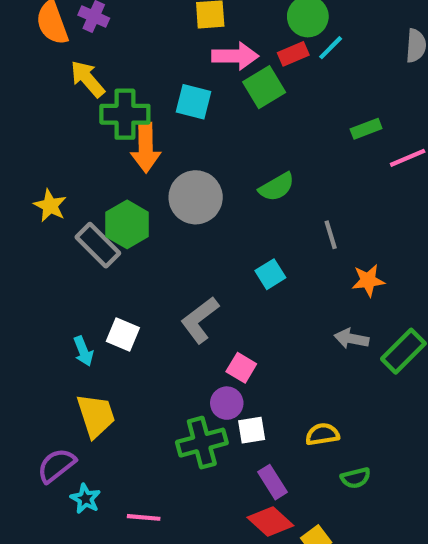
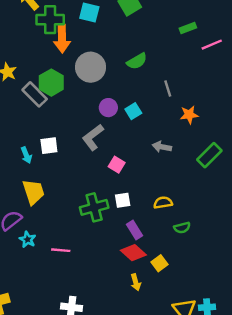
white square: (123, 334) -> (49, 146), turned -30
gray arrow: (351, 339) -> (162, 147), moved
purple circle: (227, 403) -> (108, 108), moved

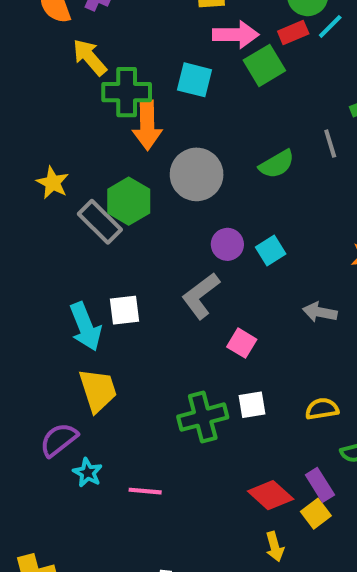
gray line: (168, 89) -> (330, 144), moved
cyan arrow: (26, 155) -> (85, 327), size x1.6
purple rectangle: (134, 230) -> (320, 485), moved

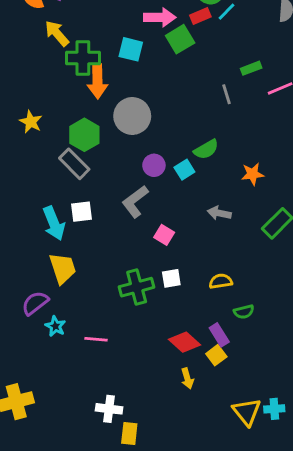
green semicircle: (277, 164) -> (206, 149), moved
gray rectangle: (100, 222) -> (74, 164), moved

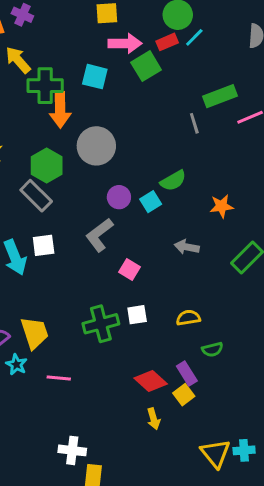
green rectangle: (251, 68) -> (220, 96), size x1.5
yellow trapezoid: (63, 268) -> (35, 333), moved

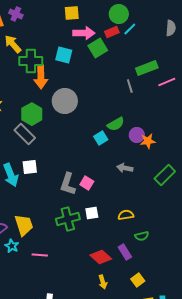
purple circle: (119, 197) -> (137, 135), moved
gray L-shape: (99, 235) -> (68, 184), moved, turned -35
yellow square: (184, 395) -> (138, 280), moved

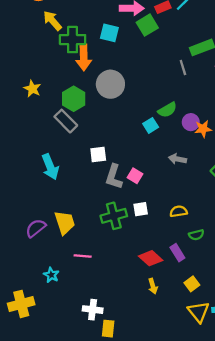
white square: (30, 167) -> (98, 154), moved
cyan star: (12, 246) -> (51, 275), moved

